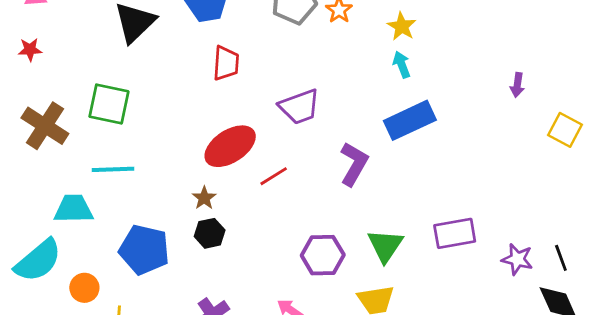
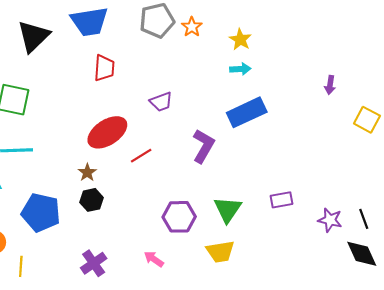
cyan arrow: (402, 65) -> (240, 69), turned 108
purple trapezoid: (300, 107) -> (161, 102), size x0.7
purple rectangle: (455, 233) -> (281, 200), size x0.7

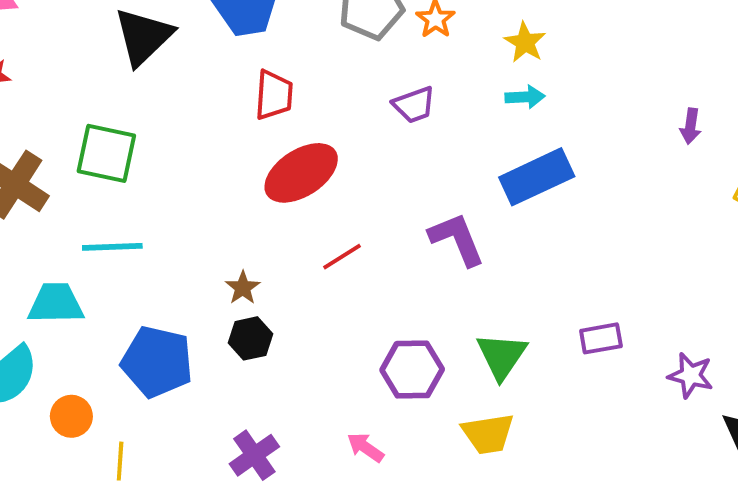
purple trapezoid: (161, 102) -> (414, 105), moved
red ellipse: (107, 132) -> (301, 173), moved
purple L-shape: (203, 146) -> (457, 239), turned -52

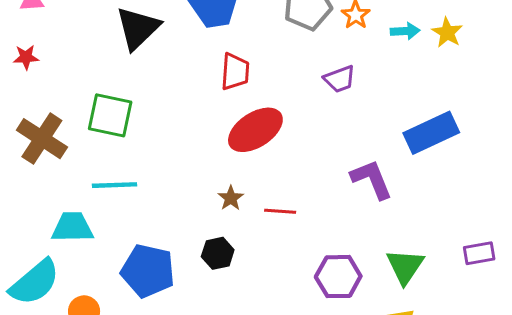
yellow star: (525, 42) -> (447, 33), moved
cyan arrow: (525, 97) -> (405, 31), moved
red line: (342, 257) -> (280, 211), moved, turned 36
brown star: (243, 288) -> (231, 198), moved

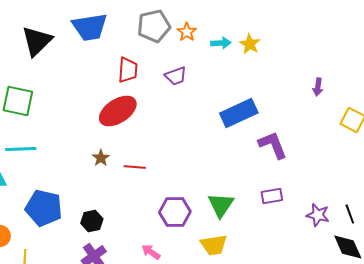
red trapezoid: (235, 72) -> (128, 70), moved
purple L-shape: (372, 179) -> (273, 145), moved
black hexagon: (218, 253) -> (92, 221), moved

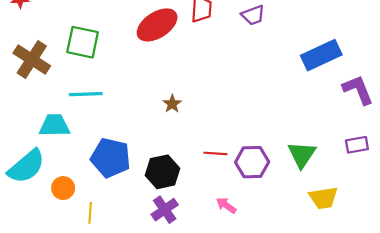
red ellipse: (118, 111) -> (157, 25), moved
red line: (135, 167) -> (215, 153), moved
black hexagon: (92, 221) -> (162, 172), size x1.4
yellow trapezoid: (214, 245) -> (323, 198), moved

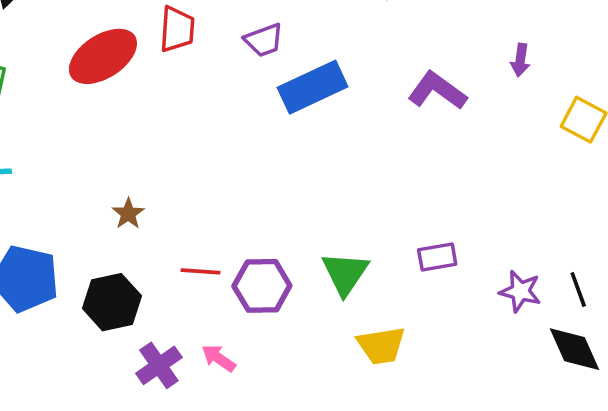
blue rectangle: (321, 55) -> (313, 87), moved
purple L-shape: (358, 90) -> (437, 91), moved, turned -32
brown star: (172, 104) -> (128, 214), moved
purple cross: (165, 210) -> (159, 365), moved

